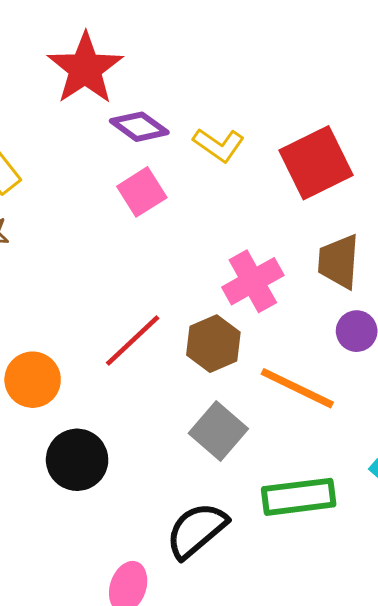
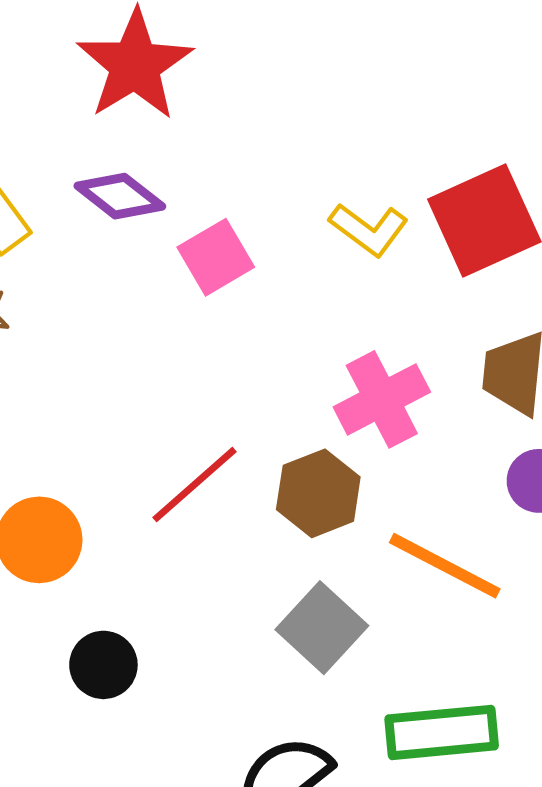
purple diamond: (139, 127) -> (120, 196), moved
yellow L-shape: (219, 145) -> (369, 229), moved
black circle: (77, 460) -> (103, 665), size x0.7

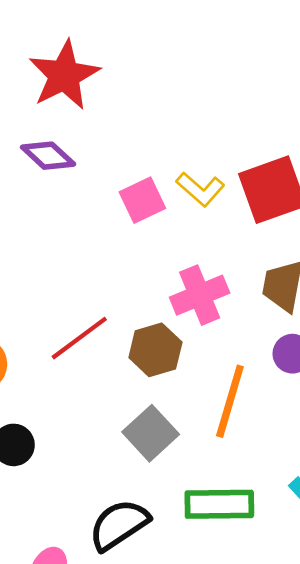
pink square: (216, 257) -> (142, 200), moved
orange line: (445, 566) -> (230, 401), turned 74

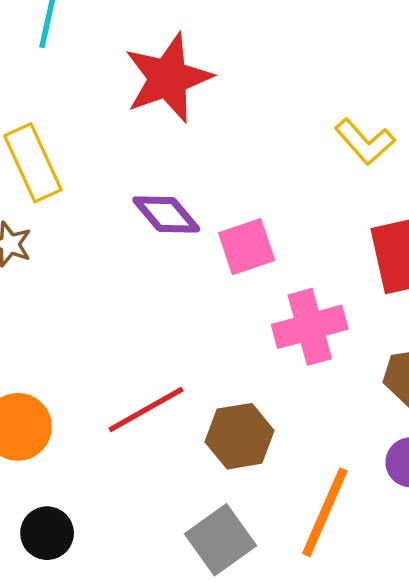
purple diamond: (48, 156) -> (166, 214), moved
yellow L-shape: (200, 189) -> (365, 142), moved
pink cross: (200, 295) -> (310, 327), moved

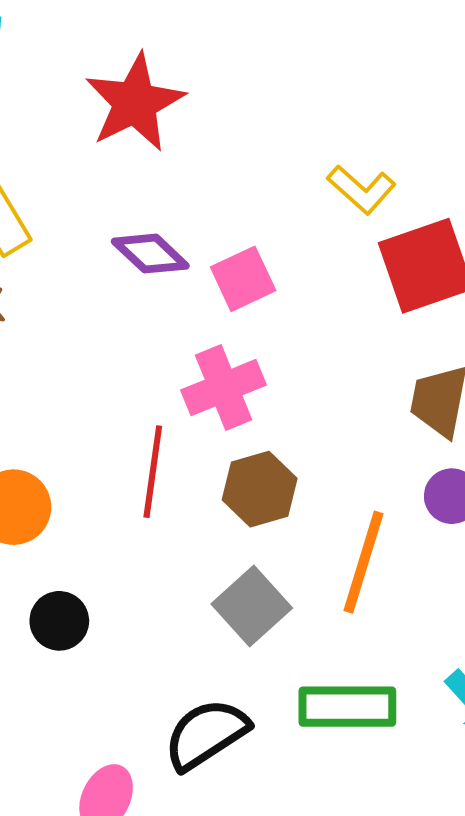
yellow L-shape: (365, 142) -> (361, 189), moved
pink cross: (310, 327) -> (224, 388), moved
red line: (146, 410) -> (153, 472), turned -46

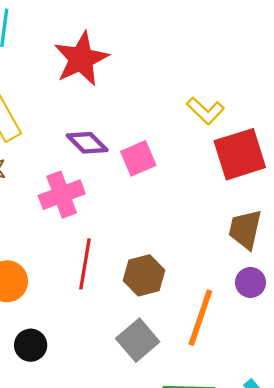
pink cross: (224, 388) -> (62, 195), moved

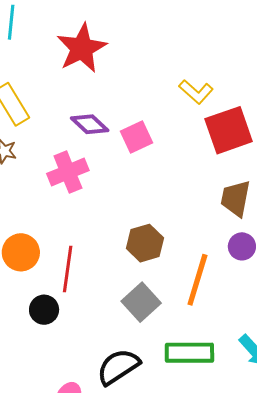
red line: (85, 264) -> (68, 269), moved

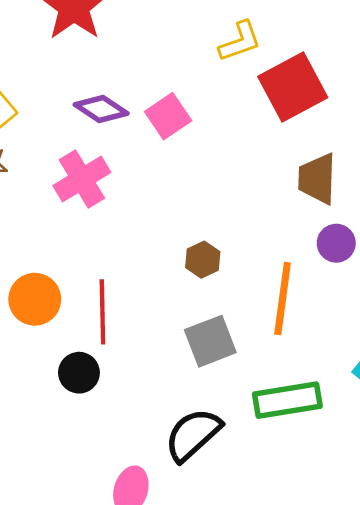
yellow L-shape: (196, 92) -> (240, 41), turned -52
brown hexagon: (145, 243) -> (203, 260), size x0.7
gray square: (141, 302) -> (210, 341), turned 30

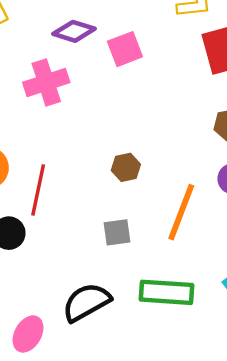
purple diamond: (101, 109) -> (74, 31), turned -30
gray square: (210, 341) -> (117, 232), size x0.7

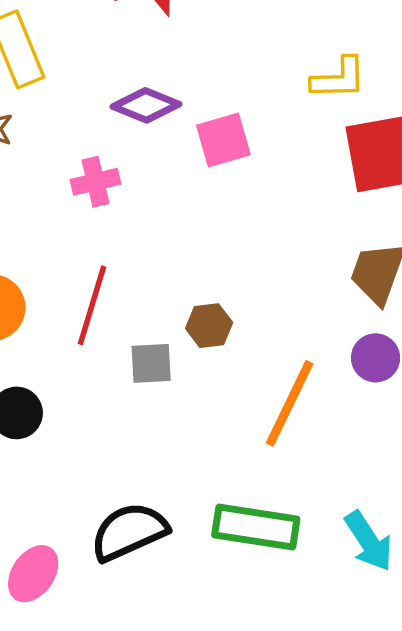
pink cross: (46, 82) -> (96, 182), size x0.7
red line: (38, 190) -> (92, 305), moved
gray square: (117, 232) -> (151, 363), moved

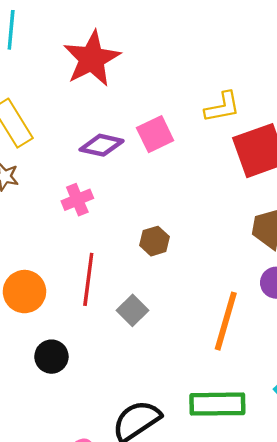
pink square: (223, 140) -> (155, 134), moved
brown hexagon: (209, 326) -> (154, 241), moved
gray square: (151, 363) -> (133, 310), turned -32

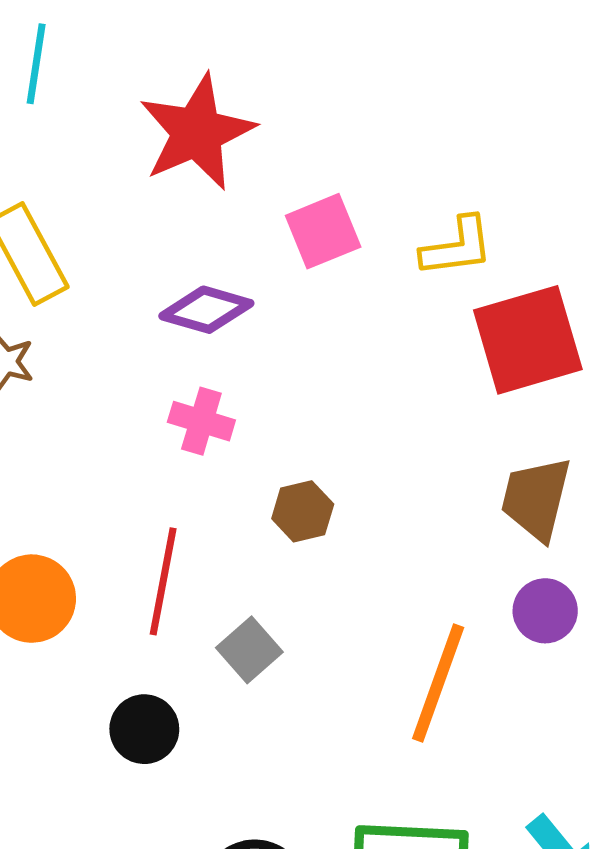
pink square: (155, 134) -> (323, 231), moved
pink cross: (77, 200) -> (201, 421), moved, turned 36
black circle: (51, 357) -> (144, 729), moved

